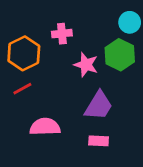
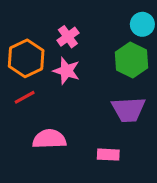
pink cross: (62, 34) -> (68, 37), turned -30
pink star: (86, 65) -> (66, 71), moved
purple trapezoid: (99, 106) -> (128, 110), moved, turned 56

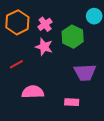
orange hexagon: (26, 58) -> (17, 22), moved
green hexagon: (132, 60) -> (73, 37), moved

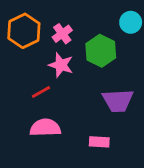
red line: (16, 64) -> (41, 92), moved

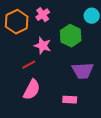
pink cross: (62, 34) -> (43, 15), moved
pink semicircle: (45, 128) -> (32, 90), turned 120

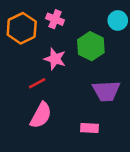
pink cross: (43, 15) -> (55, 19), turned -32

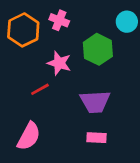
purple trapezoid: (106, 91) -> (95, 102), moved
pink semicircle: (41, 115) -> (29, 136), moved

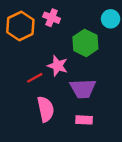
pink star: (59, 63) -> (58, 66), moved
pink semicircle: (29, 136) -> (46, 109), moved, turned -40

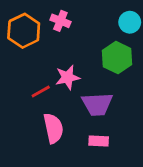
green hexagon: (85, 43) -> (117, 58), moved
pink star: (58, 66) -> (68, 77), turned -30

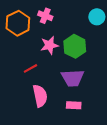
green hexagon: (117, 58) -> (75, 46), moved
pink star: (68, 77) -> (49, 45), moved

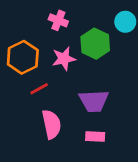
orange hexagon: (18, 23) -> (23, 57), moved
green hexagon: (75, 46) -> (95, 44), moved

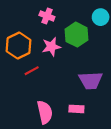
purple trapezoid: (94, 101) -> (91, 81), moved
pink semicircle: (51, 124) -> (45, 112), moved

